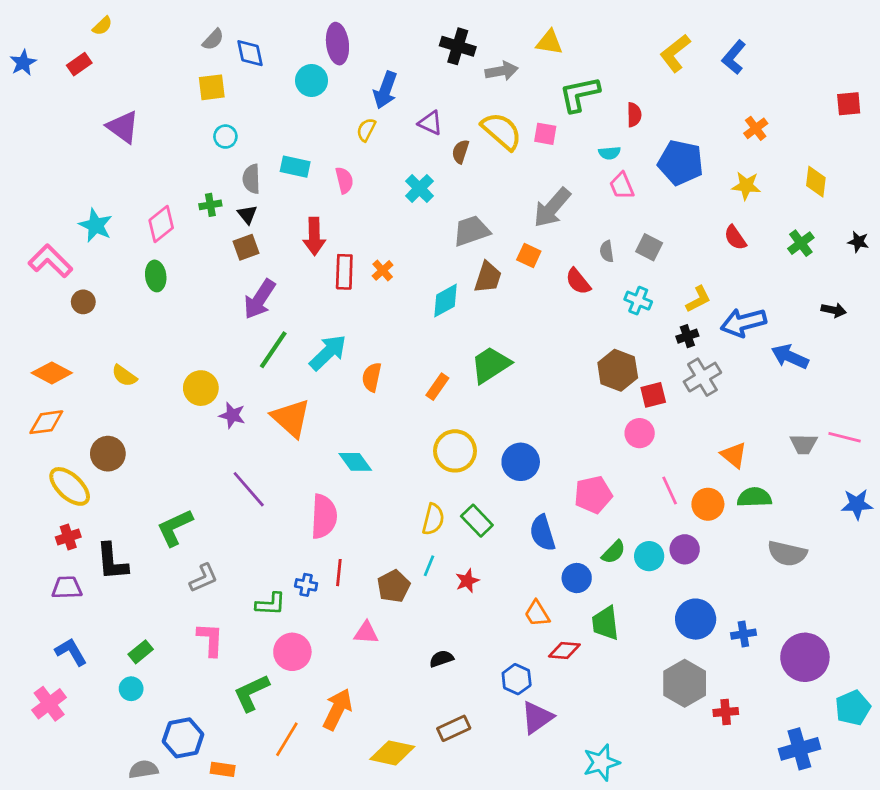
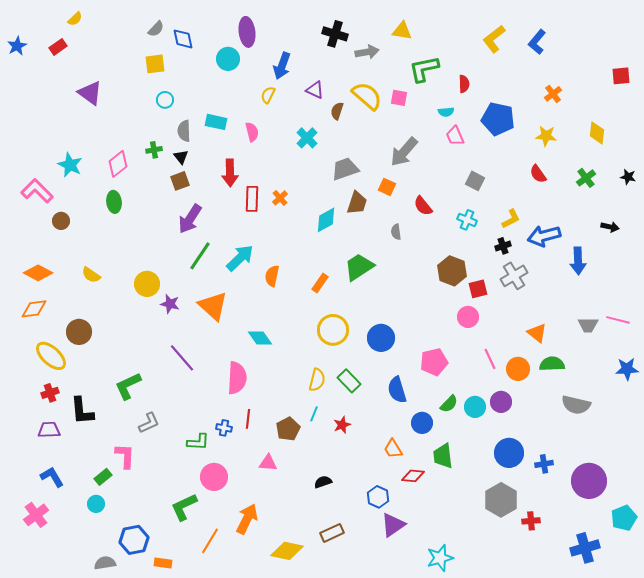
gray semicircle: (607, 251) -> (396, 232), moved
blue arrow: (790, 357) -> (578, 261), turned -116
pink L-shape: (210, 640) -> (125, 456), moved

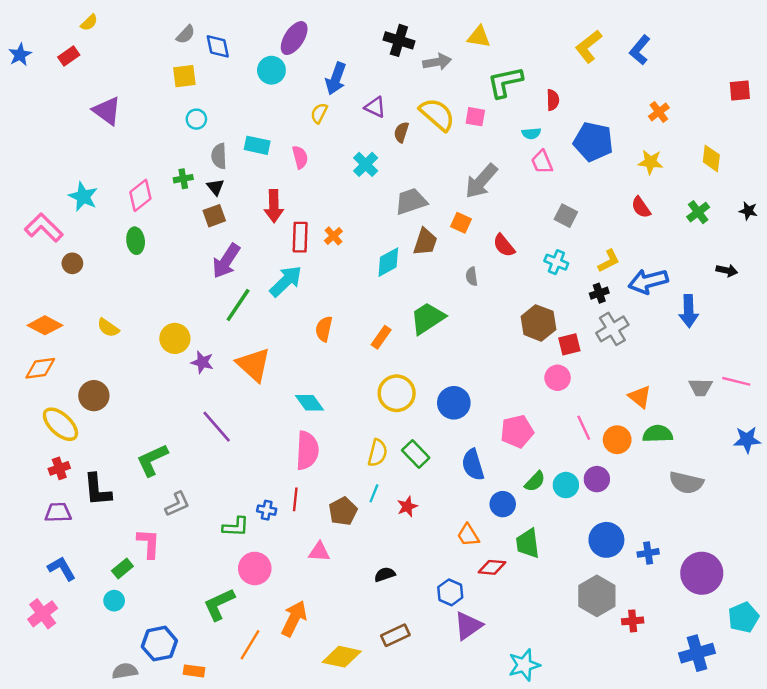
purple ellipse: (247, 32) -> (294, 38), turned 40
cyan arrow: (240, 258) -> (286, 281), moved
pink semicircle: (237, 378) -> (307, 450), moved

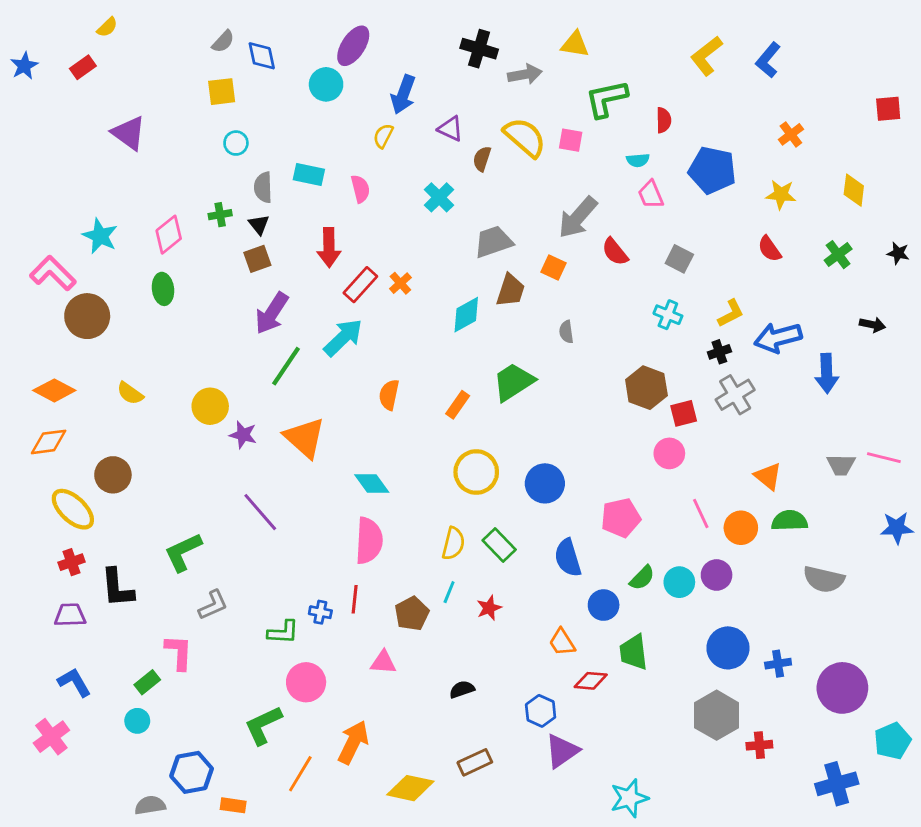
red rectangle: (300, 237) -> (360, 285), turned 40
red semicircle: (504, 245) -> (615, 252), moved
brown circle: (72, 263) -> (87, 316), size x1.8

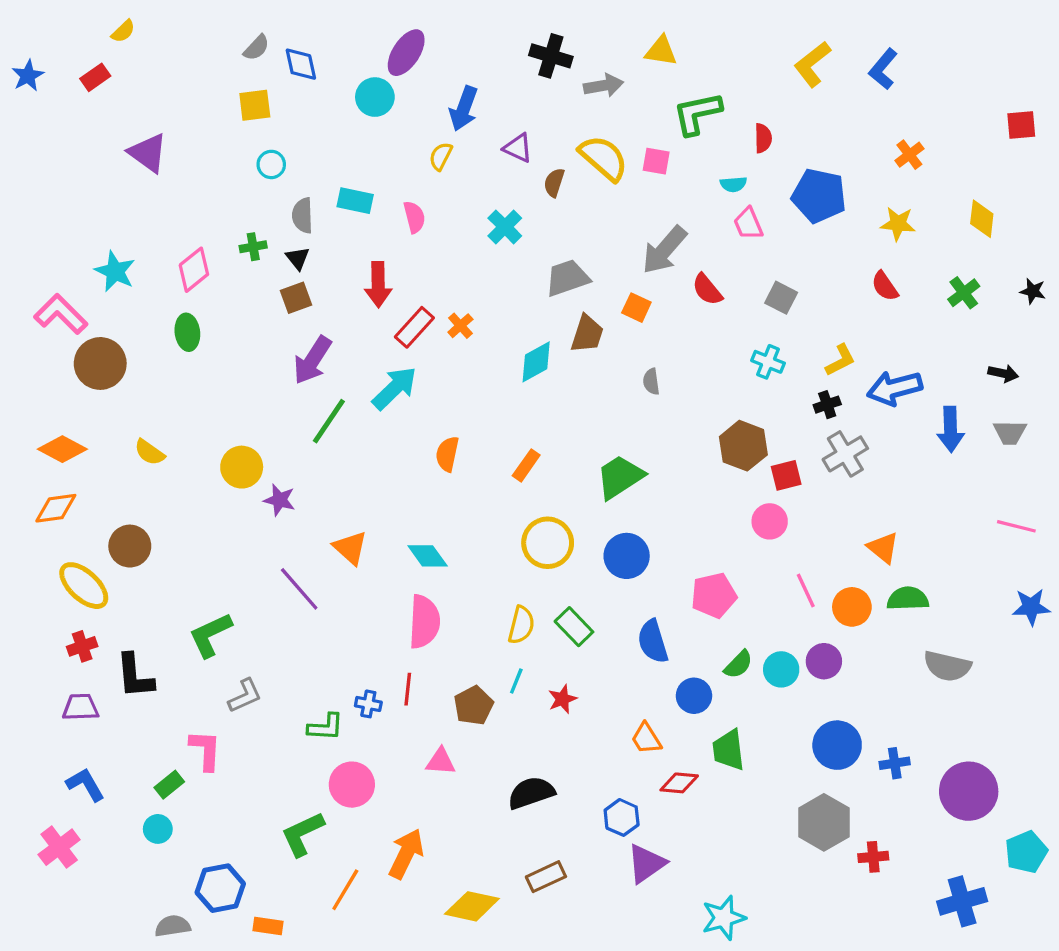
green trapezoid: (513, 382) -> (620, 477), moved
orange triangle: (305, 438) -> (350, 548), moved, size x0.7
gray trapezoid: (841, 465) -> (1010, 433), moved
black semicircle: (462, 689) -> (531, 793), size x1.6

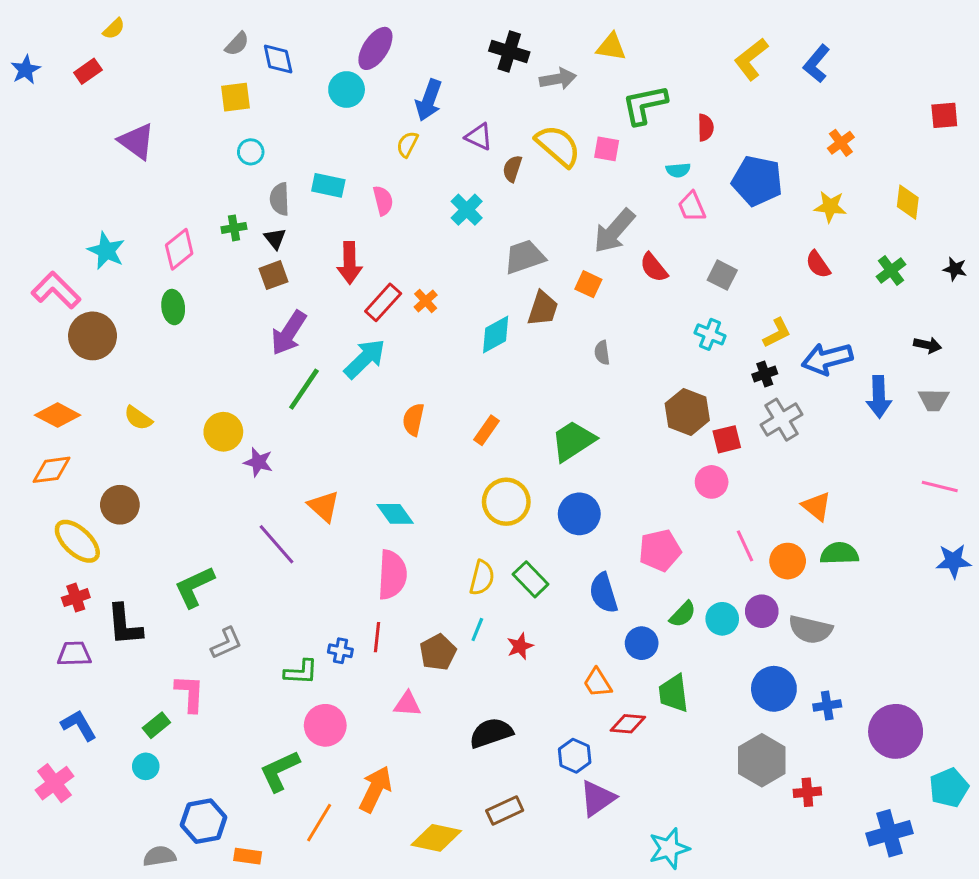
gray semicircle: (947, 666) -> (810, 629), moved

